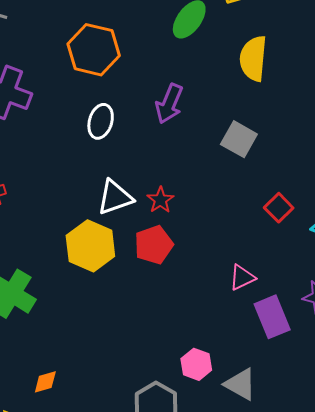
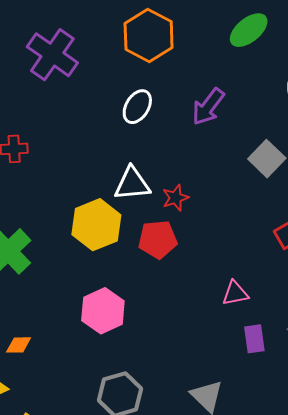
purple rectangle: (272, 317) -> (254, 339), size x0.7
pink hexagon: (196, 364) -> (103, 311), moved, size x1.4

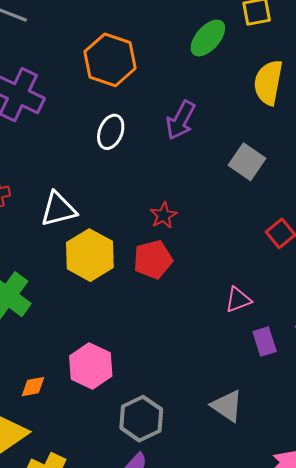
white triangle: (132, 184) -> (58, 209), moved
pink hexagon: (103, 311) -> (91, 366), moved

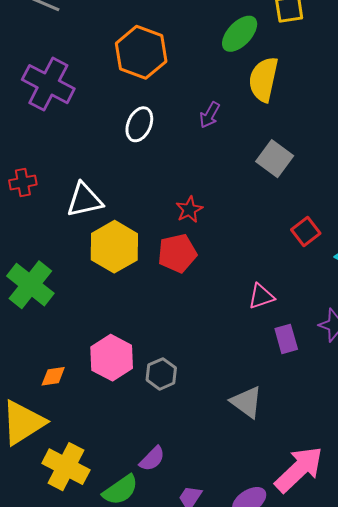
yellow semicircle: (268, 82) -> (263, 79), moved
purple arrow: (181, 120) -> (210, 115), size x0.7
gray hexagon: (141, 419) -> (161, 374), moved, size x0.7

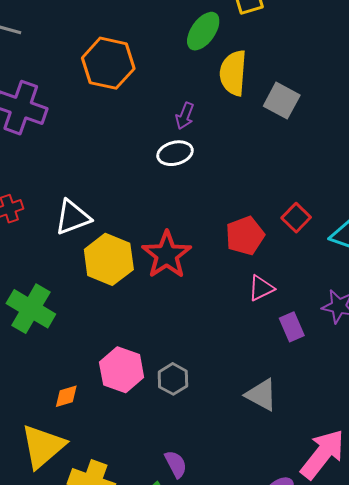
white ellipse: (139, 124) -> (175, 153), moved, turned 60
gray square: (275, 159) -> (282, 101), moved
red star: (189, 210) -> (167, 255), moved, size x1.8
red pentagon: (177, 253) -> (245, 236), moved
purple semicircle: (152, 459) -> (176, 464), turned -64

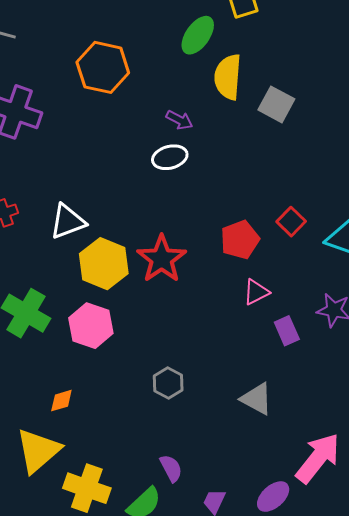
purple arrow: (185, 116) -> (179, 120), turned -84
pink hexagon: (122, 370) -> (91, 326), moved

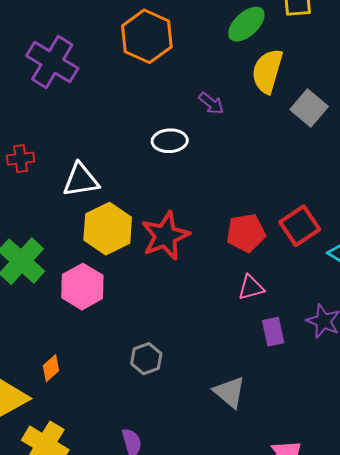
white ellipse: (170, 157) -> (170, 141), moved
red square: (291, 222) -> (300, 226), size x1.4
orange diamond: (61, 401) -> (51, 368), moved, turned -36

